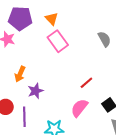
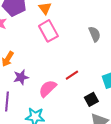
pink semicircle: (79, 108) -> (48, 88), moved

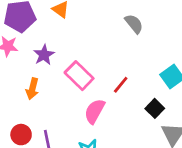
pink rectangle: (48, 31) -> (79, 76), moved
purple star: (21, 77) -> (44, 55), moved

